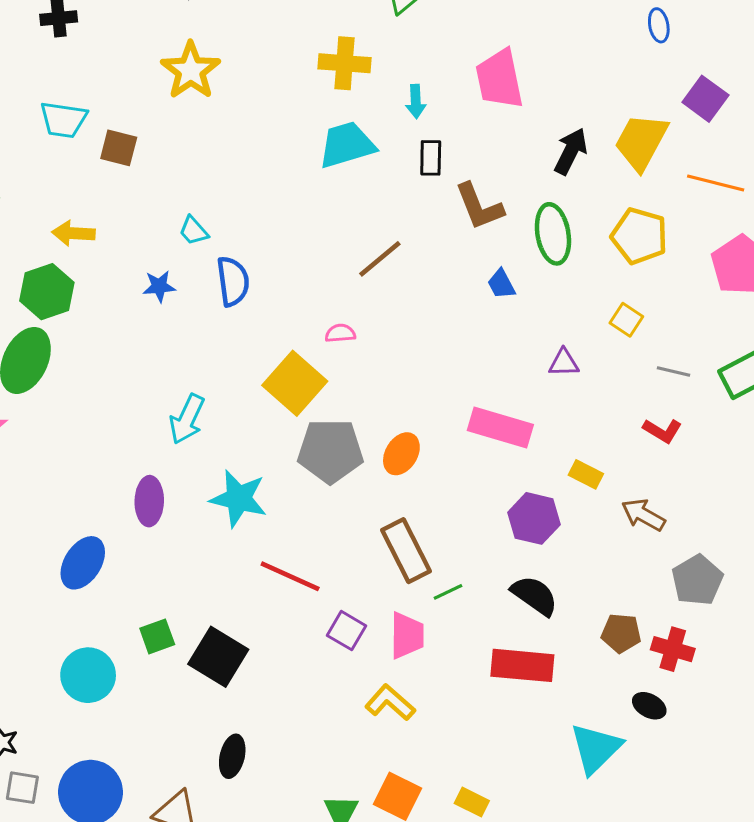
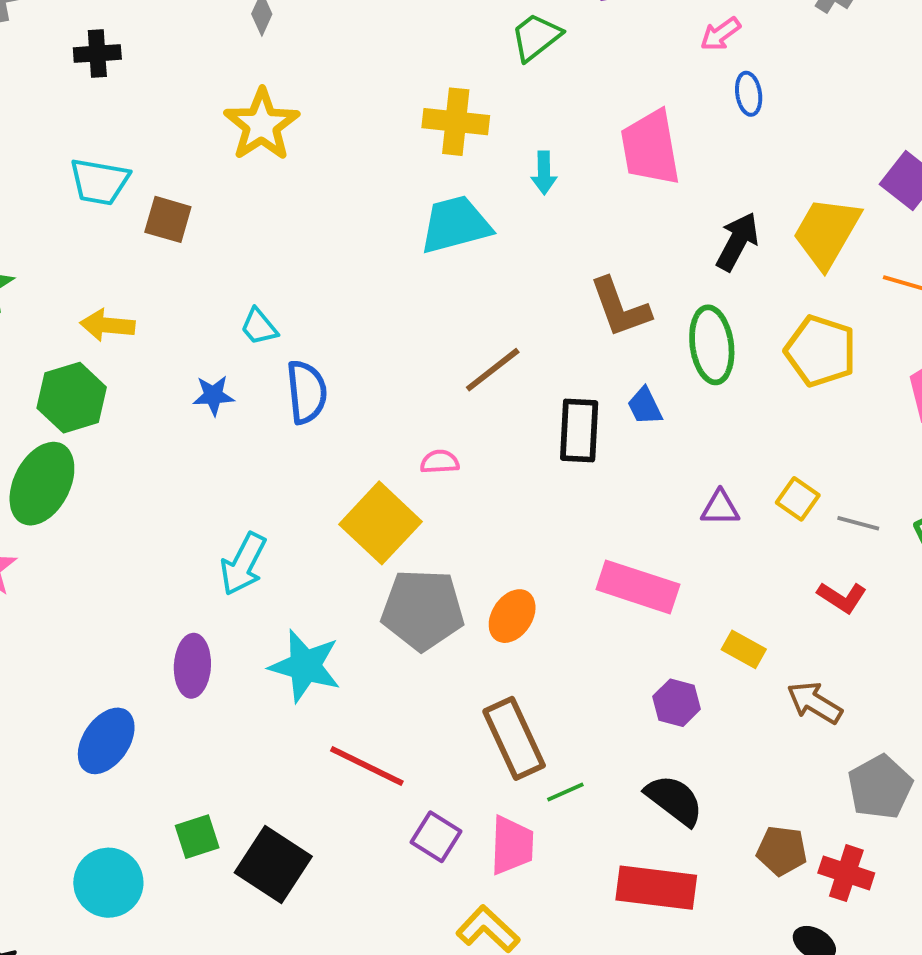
blue ellipse: (659, 25) -> (749, 94), moved
black rectangle: (431, 158) -> (579, 430), moved, size x1.4
yellow square: (626, 320) -> (798, 499), moved
purple hexagon: (534, 518) -> (677, 703), size x0.7

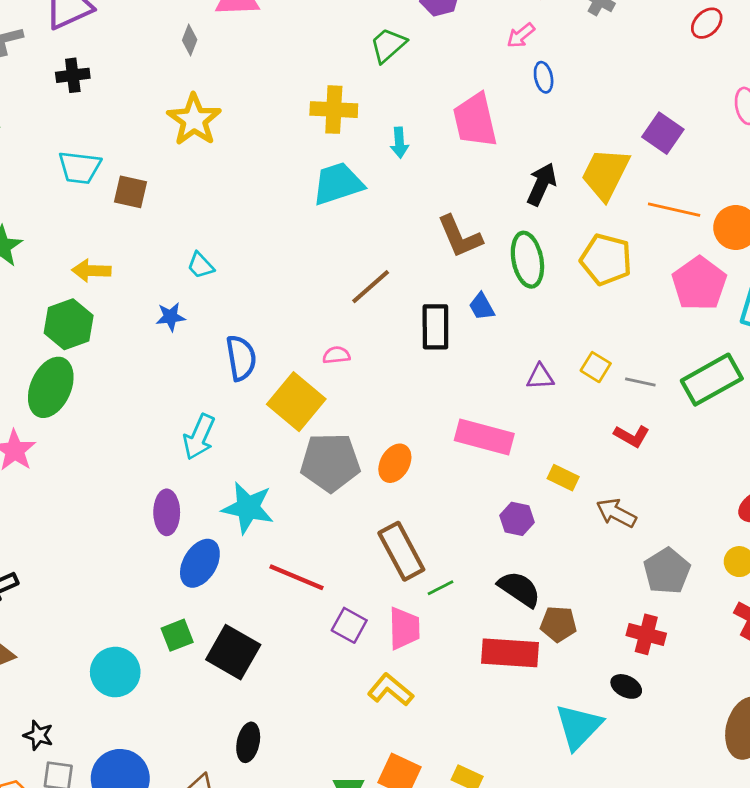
blue semicircle: (307, 392) -> (241, 358), moved
blue ellipse: (106, 741) -> (200, 563), moved
brown pentagon: (782, 851) -> (558, 624), moved

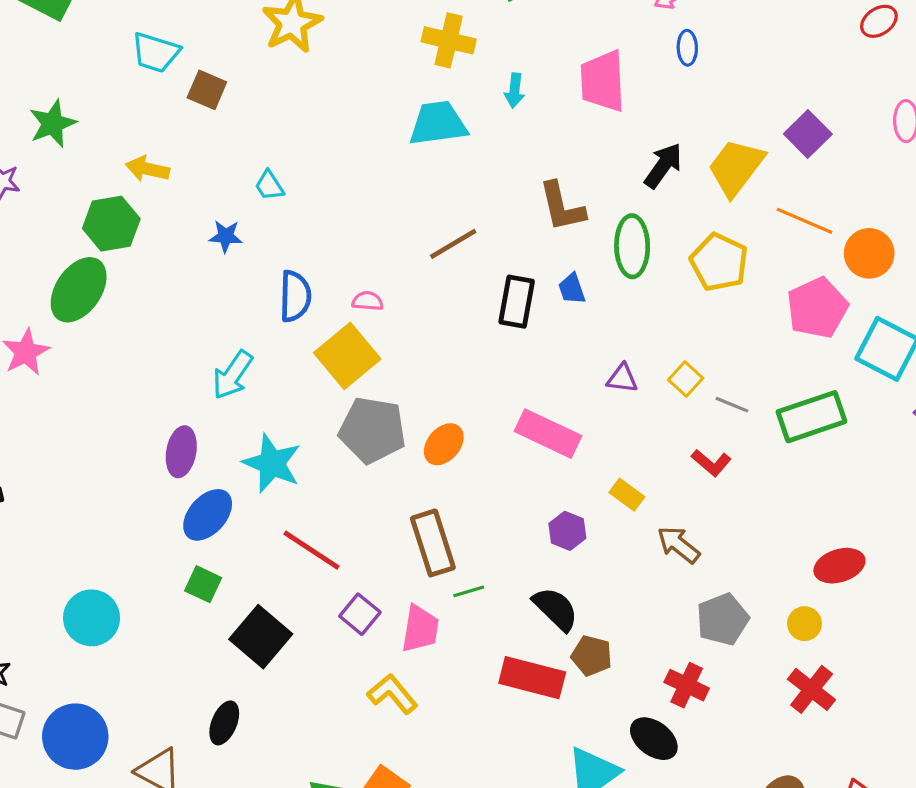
pink semicircle: (336, 355) -> (368, 301), moved
green square: (177, 635) -> (203, 584), moved, turned 36
black square: (233, 652) -> (261, 637), moved
black ellipse: (626, 686) -> (654, 739), size x1.4

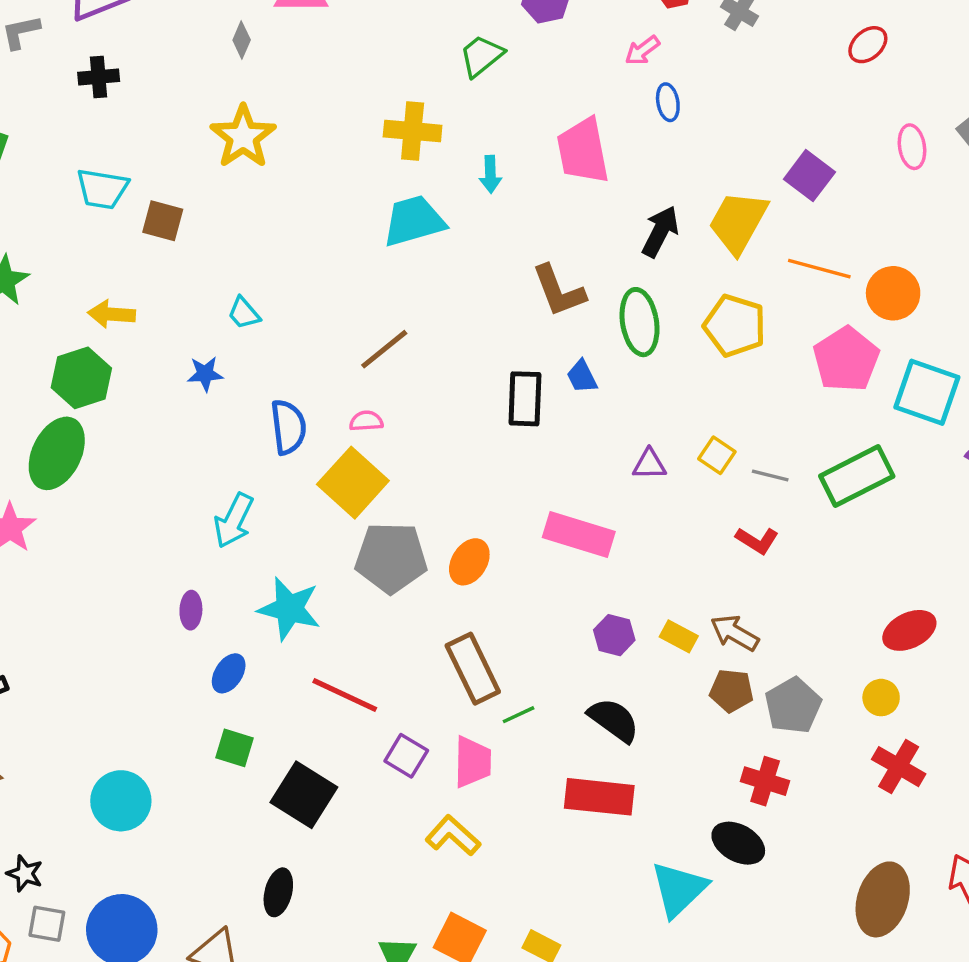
brown line: (453, 244) -> (384, 349), moved
purple ellipse: (181, 452) -> (191, 610), size x0.7
yellow rectangle: (627, 495) -> (679, 636), moved
blue ellipse: (208, 515) -> (229, 673), size x0.7
brown pentagon: (592, 656) -> (732, 691), moved

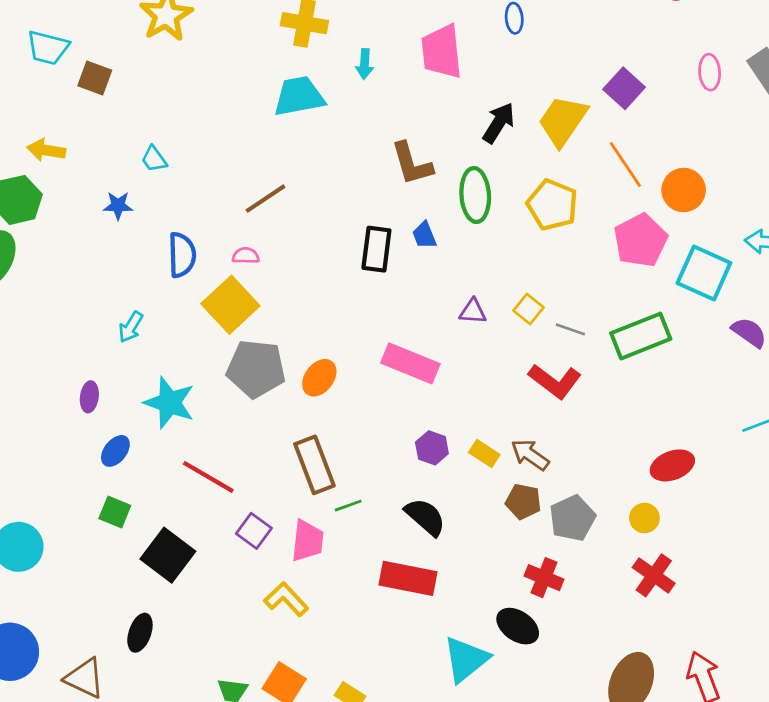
orange line: (819, 269) -> (625, 165), turned 36
cyan arrow: (234, 520) -> (131, 327), size x0.7
red L-shape: (757, 540) -> (555, 381), size x1.5

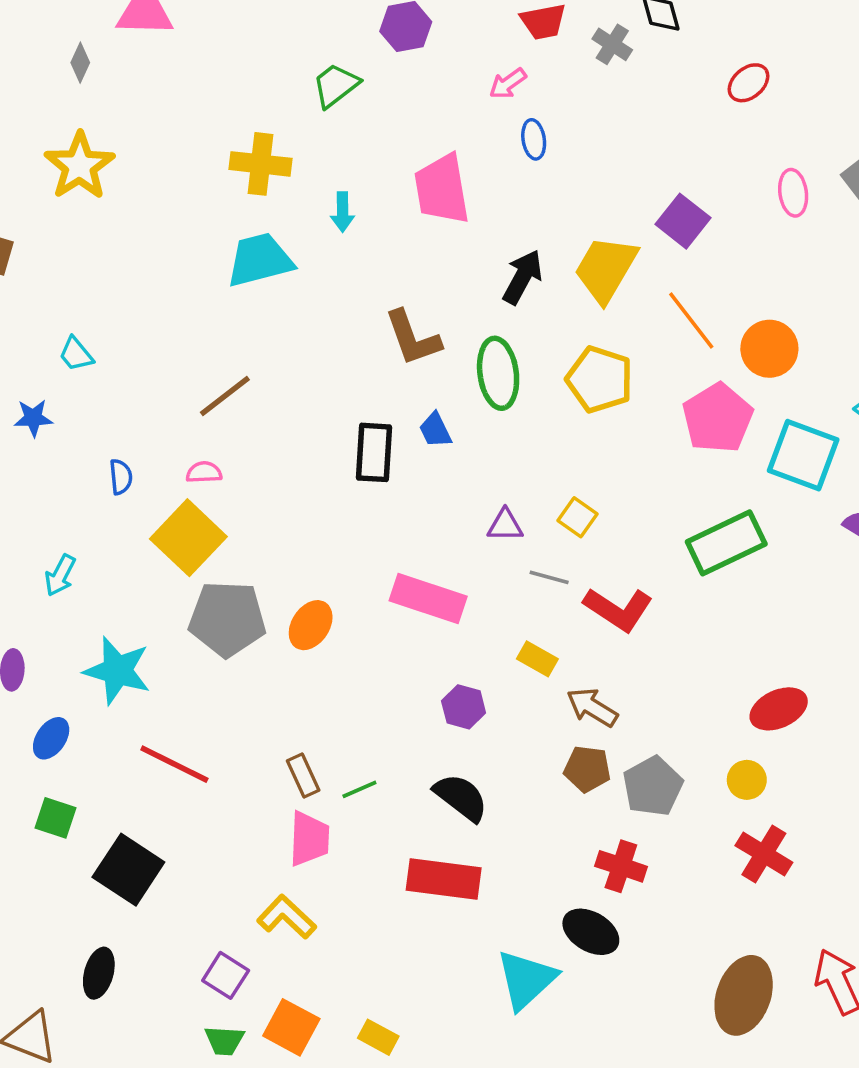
blue semicircle: (182, 255) -> (121, 477), size x0.6
gray line: (570, 329) -> (549, 577), moved
yellow rectangle: (484, 454) -> (537, 659), moved
brown rectangle: (314, 465) -> (303, 775), moved, size x0.6
purple square: (254, 531) -> (226, 975), moved

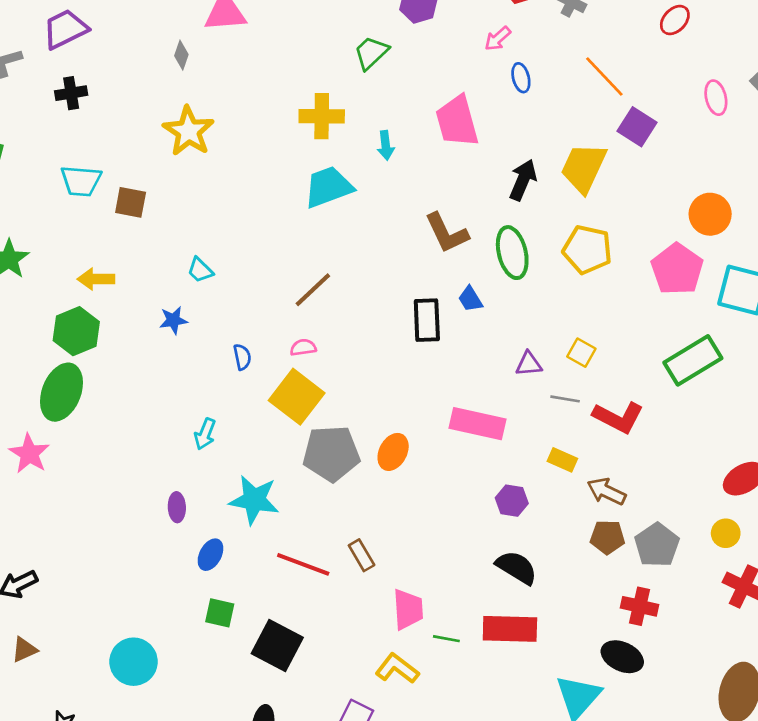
orange line: (691, 321) -> (604, 76), moved
brown rectangle: (303, 775) -> (362, 555), moved
green line: (359, 789) -> (446, 639), moved, turned 40

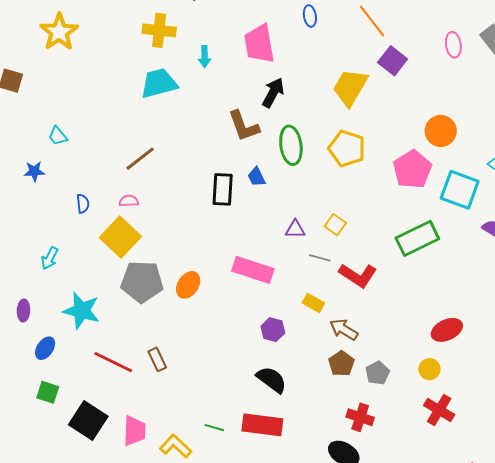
black arrow: (523, 180) -> (273, 93), moved
brown pentagon: (607, 537) -> (341, 364), turned 30
gray pentagon: (657, 545) -> (378, 373), size x0.7
pink trapezoid: (408, 609) -> (134, 431), moved

